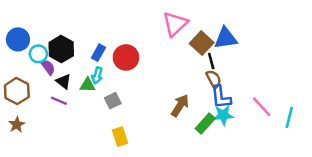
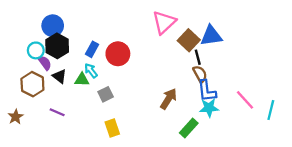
blue circle: (18, 39) -> (53, 26), moved
cyan arrow: (97, 75) -> (91, 71), turned 128
brown hexagon: (17, 91) -> (32, 84), moved
purple line: (59, 101) -> (57, 112), moved
green rectangle: (205, 123) -> (189, 128), moved

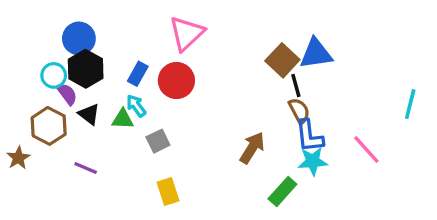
pink triangle: (164, 22) -> (187, 33), moved
cyan line: (271, 110) -> (410, 104), moved
brown star: (16, 117) -> (18, 158), moved

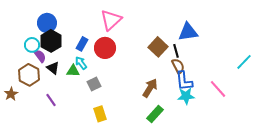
brown square: (282, 60) -> (158, 47), moved
cyan line: (410, 104) -> (244, 62), turned 30
purple line: (86, 168) -> (51, 100), turned 32
green rectangle: (282, 191) -> (155, 114), moved

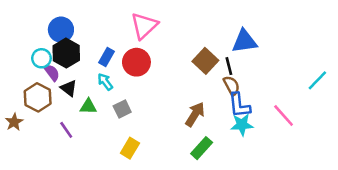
green triangle: (73, 71) -> (88, 106), moved
yellow rectangle: (100, 114) -> (130, 148), turned 49

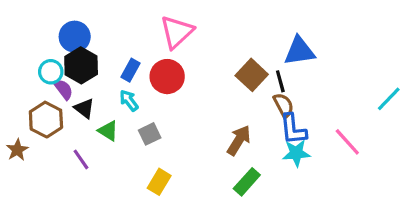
green triangle: (88, 106) -> (108, 131), turned 30

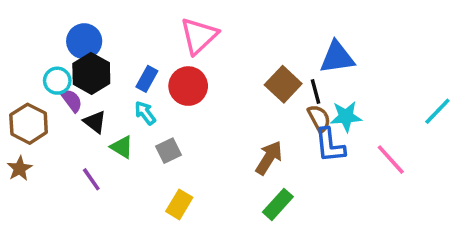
brown hexagon: (46, 120) -> (29, 124), moved
cyan star: (296, 153) -> (346, 117), moved

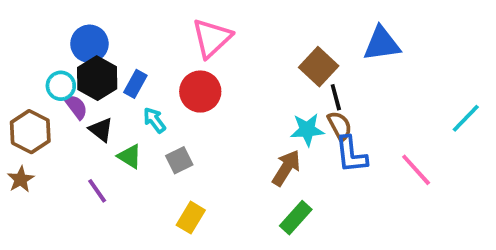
blue triangle: (337, 57) -> (382, 44), moved
blue rectangle: (147, 79) -> (135, 84), moved
brown square: (283, 84) -> (319, 67), moved
cyan star: (346, 117) -> (307, 130), moved

